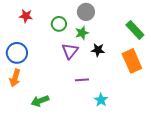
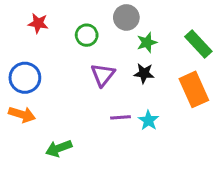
green star: (82, 33) -> (147, 42), moved
orange arrow: (15, 78) -> (22, 114), turned -90
cyan star: (101, 100) -> (148, 120), moved

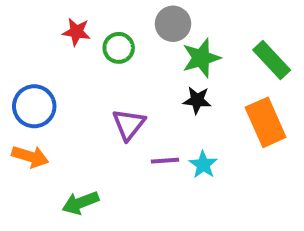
red star: (38, 23) -> (76, 32), moved
green star: (147, 42) -> (201, 58), size x1.4
purple triangle: (103, 75) -> (129, 124), moved

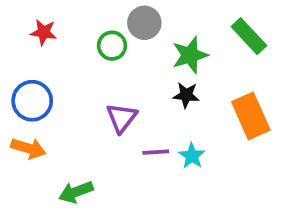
gray circle: (173, 24) -> (144, 23), moved
red star: (76, 32) -> (44, 32), moved
green rectangle: (272, 60) -> (249, 36), moved

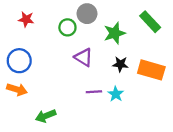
black star: (186, 95) -> (120, 64), moved
orange rectangle: (251, 116) -> (151, 70), turned -50
purple triangle: (122, 118) -> (84, 57), moved, turned -36

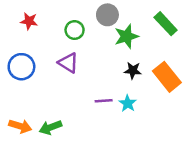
gray circle: (87, 14) -> (107, 15), moved
purple triangle: (84, 57) -> (68, 63), moved
orange rectangle: (151, 70) -> (167, 77), turned 35
orange arrow: (17, 89) -> (20, 126), moved

